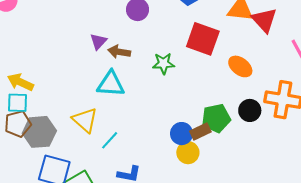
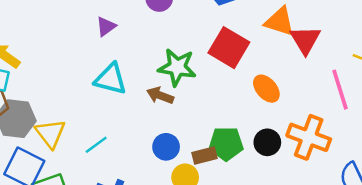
brown arrow: (119, 52) -> (160, 95), moved
green star: (163, 63) -> (177, 67), size x1.4
yellow triangle: (85, 120) -> (50, 133), moved
blue circle: (182, 134) -> (166, 147), moved

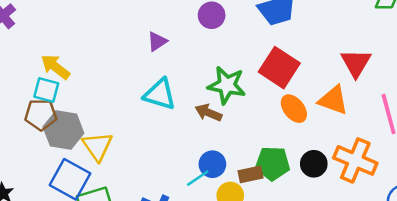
orange triangle: (280, 22) -> (333, 100), moved
orange ellipse: (266, 89) -> (294, 109), moved
cyan line: (96, 145) -> (198, 178), moved

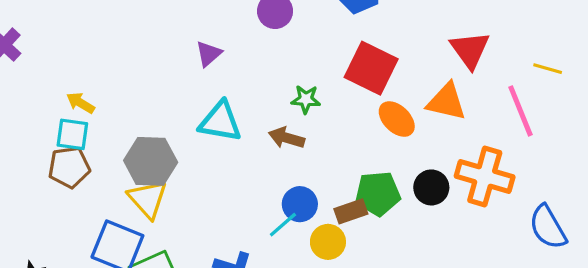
yellow arrow: (55, 67) -> (80, 103), size x0.7
green star: (227, 85) -> (306, 99), size x0.6
gray hexagon: (63, 130) -> (151, 161), moved

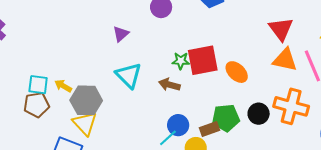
red square: (371, 68) -> (203, 60), moved, turned -36
orange triangle: (446, 102) -> (285, 60), moved
yellow arrow: (80, 103) -> (63, 86), moved
cyan triangle: (220, 122) -> (129, 75), turned 36

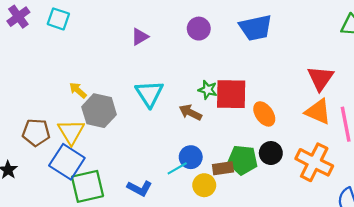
purple triangle: (121, 34) -> (140, 37), moved
cyan square: (38, 85) -> (58, 19), moved
brown pentagon: (36, 105) -> (36, 132), moved
black circle: (259, 114) -> (271, 153), moved
yellow triangle: (85, 123) -> (71, 132), moved

